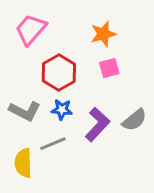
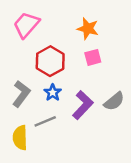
orange star: (103, 34) -> (88, 29), turned 30
blue star: (62, 110) -> (53, 93), turned 30
gray L-shape: (25, 111) -> (21, 94), turned -80

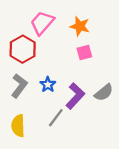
pink trapezoid: (26, 25) -> (42, 23), moved
red hexagon: (50, 61) -> (23, 49), moved
gray line: (45, 121) -> (56, 118), moved, turned -30

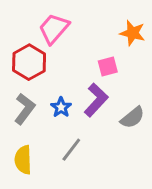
orange star: (80, 26) -> (132, 33), moved
purple L-shape: (75, 96) -> (96, 100), moved

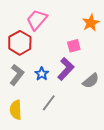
orange star: (132, 33) -> (91, 23), turned 30

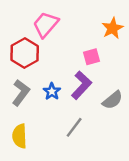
gray line: (49, 103) -> (74, 127), moved

